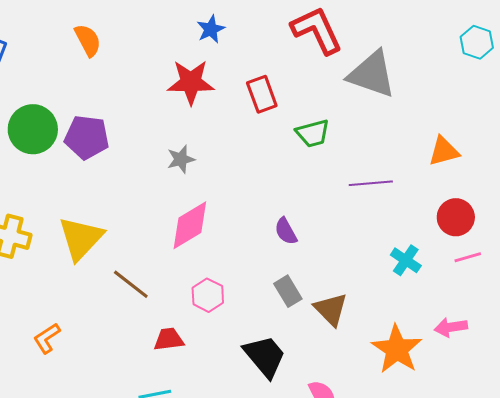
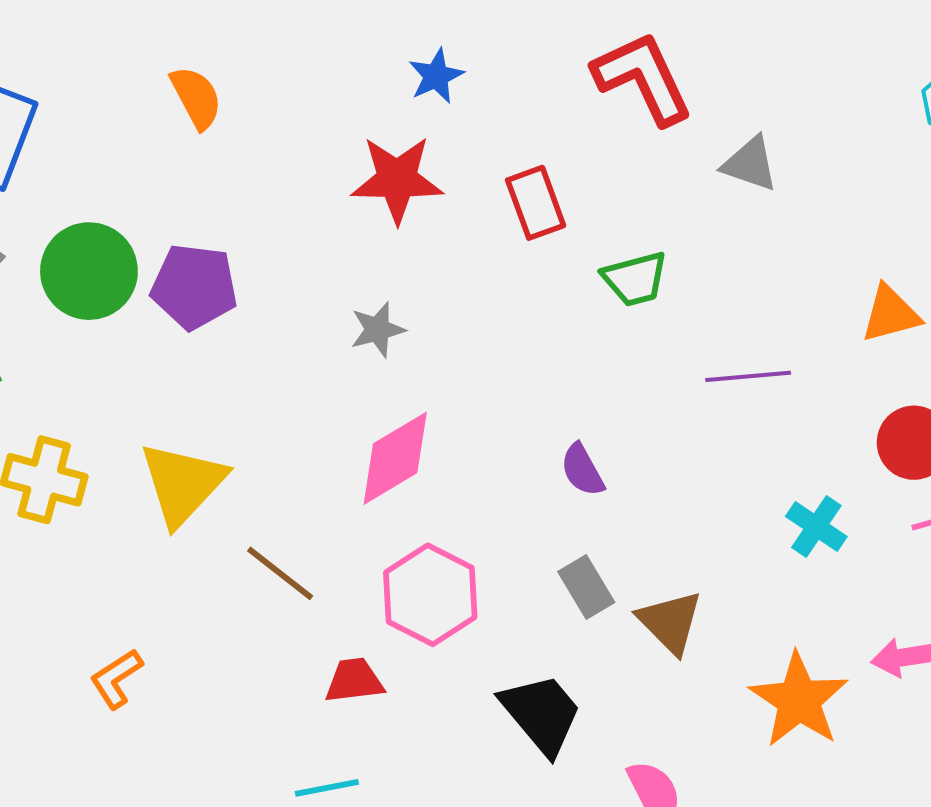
gray triangle: (372, 74) -> (750, 164), size x0.6
pink hexagon: (208, 295) -> (430, 595), size x1.5

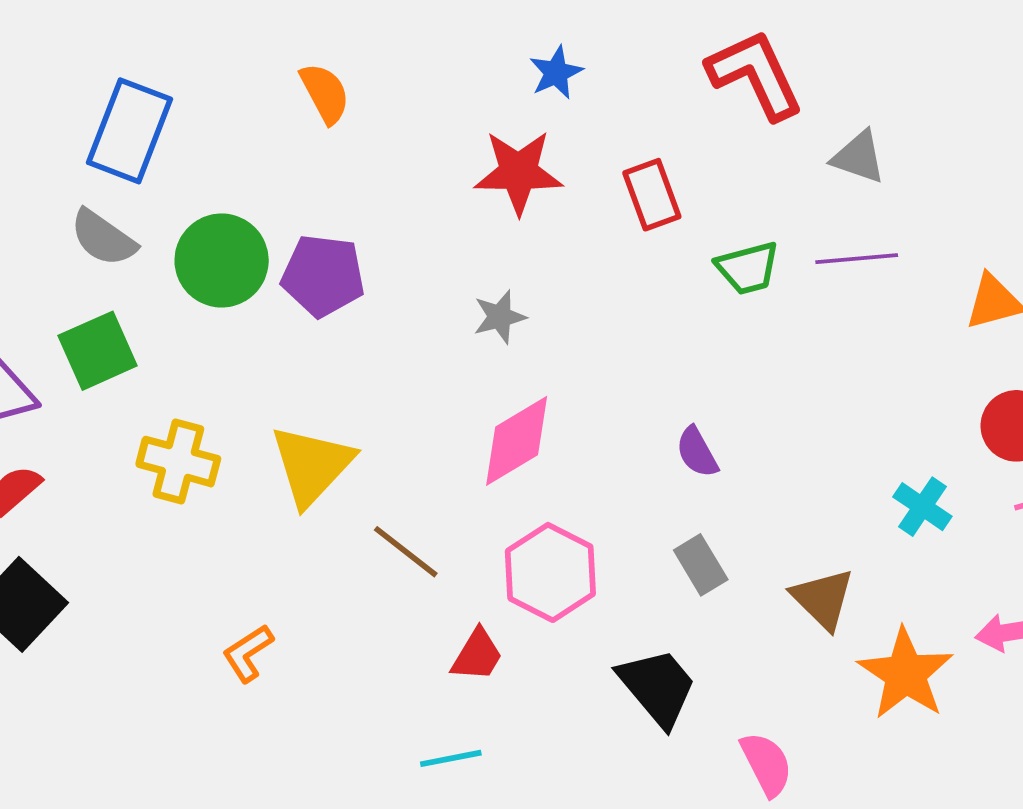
purple line: (748, 376) -> (857, 259), moved
brown triangle: (670, 622) -> (823, 599), moved
red trapezoid: (354, 681) -> (477, 655), turned 128

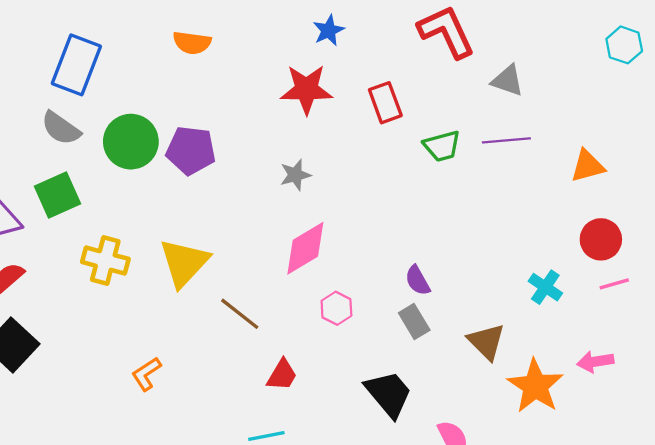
orange semicircle: (325, 93) -> (192, 43), turned 126
purple semicircle: (697, 452) -> (418, 280), moved
pink hexagon: (550, 572) -> (336, 308), moved, size x0.6

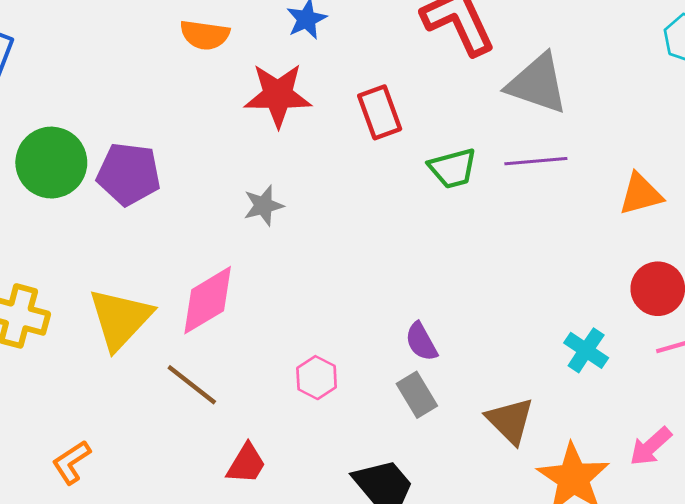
orange semicircle: (192, 43) -> (205, 35), moved
gray triangle: (508, 80) -> (537, 84), size x1.5
pink diamond: (305, 248) -> (208, 300), moved
pink arrow: (595, 362) -> (651, 446), turned -33

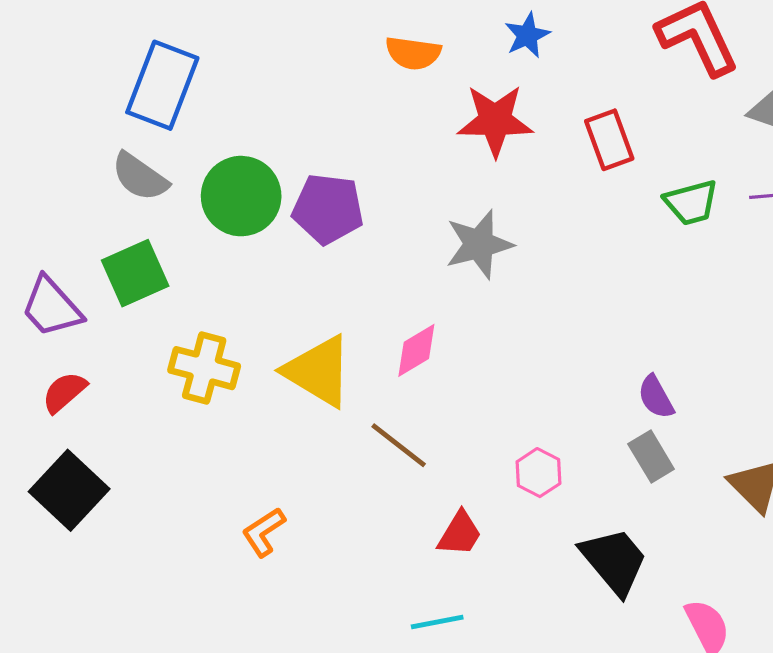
gray star: (264, 206) -> (479, 244), size x1.5
pink diamond: (208, 300) -> (416, 350), size x0.7
yellow triangle: (120, 319) -> (318, 371), turned -42
pink hexagon: (317, 378) -> (539, 473), moved

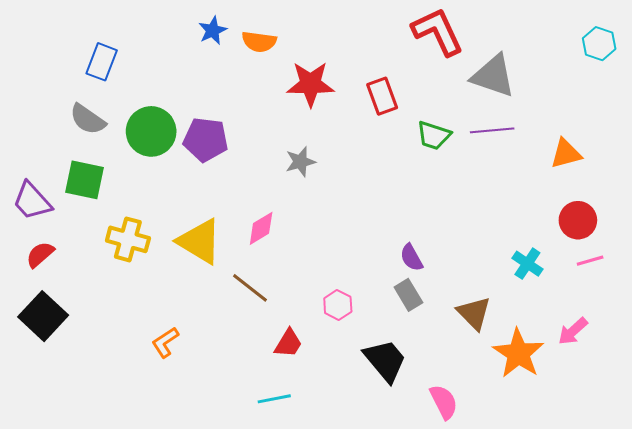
blue star: (527, 35) -> (213, 31), moved
blue rectangle: (162, 85) -> (102, 62), size x0.7
green trapezoid: (691, 202) -> (434, 135), turned 33
gray star: (479, 244) -> (300, 162), size x0.7
green square: (135, 273) -> (85, 180), turned 36

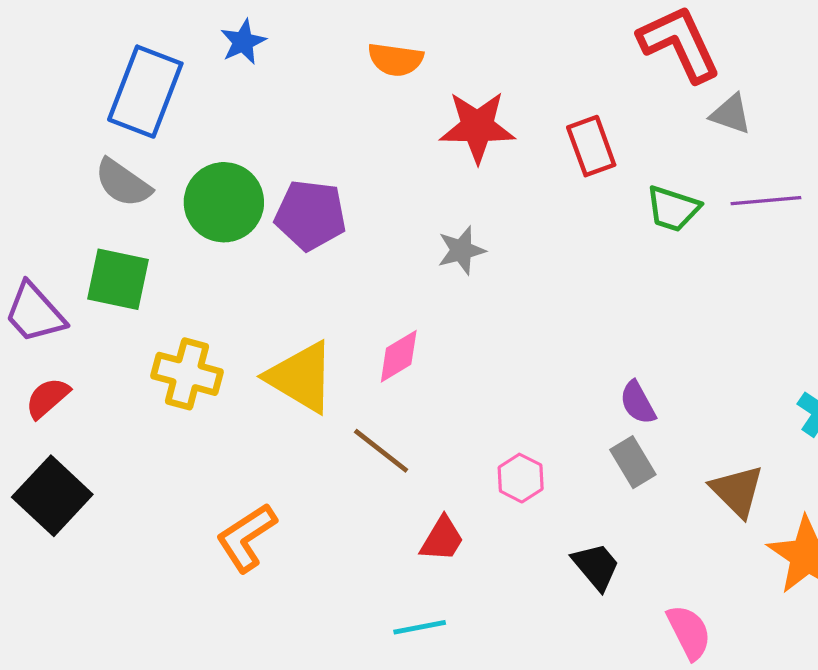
blue star: (213, 31) -> (243, 42), moved
blue rectangle: (102, 62) -> (145, 92), size x1.5
gray triangle: (493, 76) -> (731, 114), moved, size x0.6
orange L-shape: (165, 342) -> (246, 537), size x1.4
black trapezoid: (385, 360) -> (596, 566), size x0.7

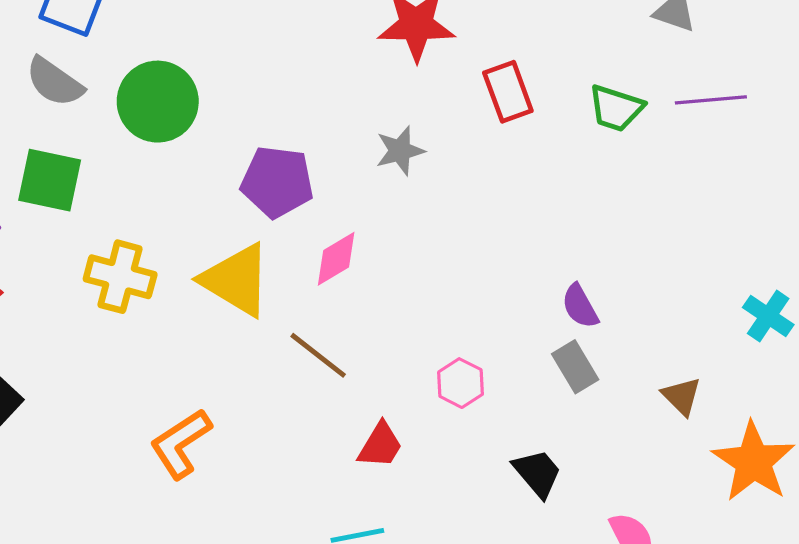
red rectangle: (591, 146) -> (508, 92), moved
purple pentagon: (311, 215) -> (277, 182), moved
brown triangle: (737, 491) -> (681, 396), size x0.7

